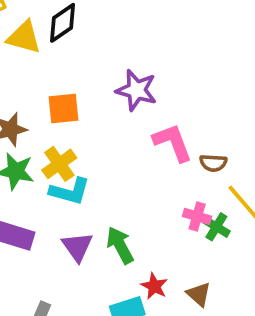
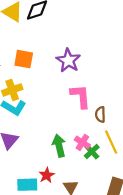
brown semicircle: (213, 163) -> (100, 115), turned 70
green arrow: (120, 245) -> (59, 146), moved

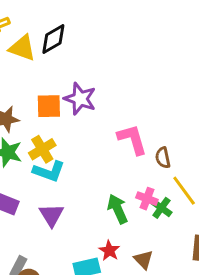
purple star: (68, 60) -> (80, 99), moved

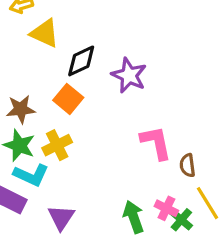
black diamond: (53, 39) -> (81, 61), moved
purple star: (80, 99) -> (129, 75), moved
orange square: (49, 106) -> (68, 99), turned 36
cyan L-shape: (49, 171) -> (31, 175), moved

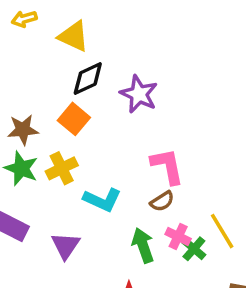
yellow triangle: (45, 33) -> (74, 36), moved
brown semicircle: (187, 165) -> (162, 201), moved, turned -115
cyan L-shape: (31, 175) -> (102, 200), moved

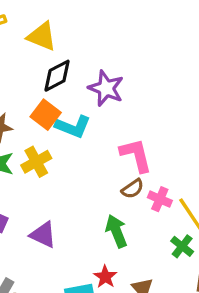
cyan L-shape: (102, 200) -> (73, 127), moved
pink cross: (178, 236) -> (160, 199), moved
purple triangle: (66, 246) -> (43, 235), turned -36
green cross: (194, 249) -> (182, 246), moved

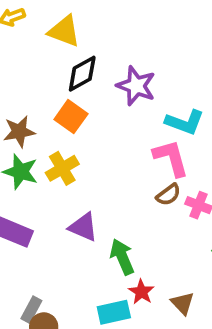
cyan L-shape: (73, 127) -> (185, 122), moved
green arrow: (116, 231) -> (122, 257), moved
purple triangle: (43, 235) -> (83, 227), moved

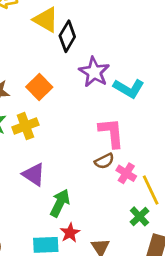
black diamond: (82, 74) -> (67, 36), moved, turned -40
cyan L-shape: (185, 122) -> (129, 88), moved
green arrow: (122, 257) -> (60, 203), turned 40

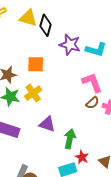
orange square: (39, 87) -> (36, 64), turned -30

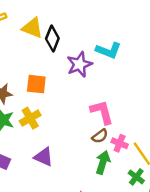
purple star: (70, 45) -> (79, 64), turned 30
cyan L-shape: (96, 50) -> (108, 50), moved
green arrow: (70, 139) -> (103, 162), moved

